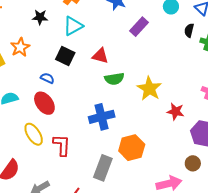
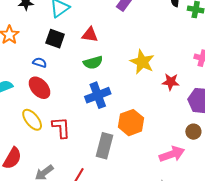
green semicircle: (114, 79) -> (93, 63), moved

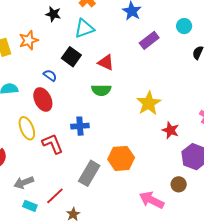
blue cross: (98, 95) -> (80, 126), moved, size x0.7
red L-shape: (61, 128) -> (53, 144), turned -35
pink arrow: (172, 154) -> (152, 200), turned -150

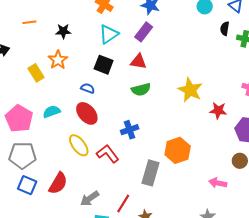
black star: (53, 14) -> (63, 31), moved
purple rectangle: (149, 40) -> (144, 32), moved
pink arrow: (152, 200) -> (218, 183), size x0.7

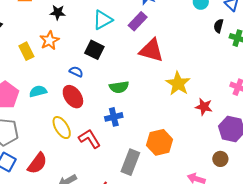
red triangle: (138, 62) -> (151, 50), moved, size x1.5
green semicircle: (141, 89) -> (119, 87), moved

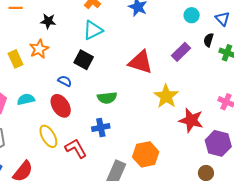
purple rectangle: (138, 21) -> (181, 52), moved
red star: (204, 107) -> (191, 120), size x1.4

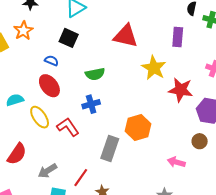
purple rectangle: (181, 52) -> (178, 37), moved, turned -36
cyan semicircle: (26, 99) -> (15, 100), moved

